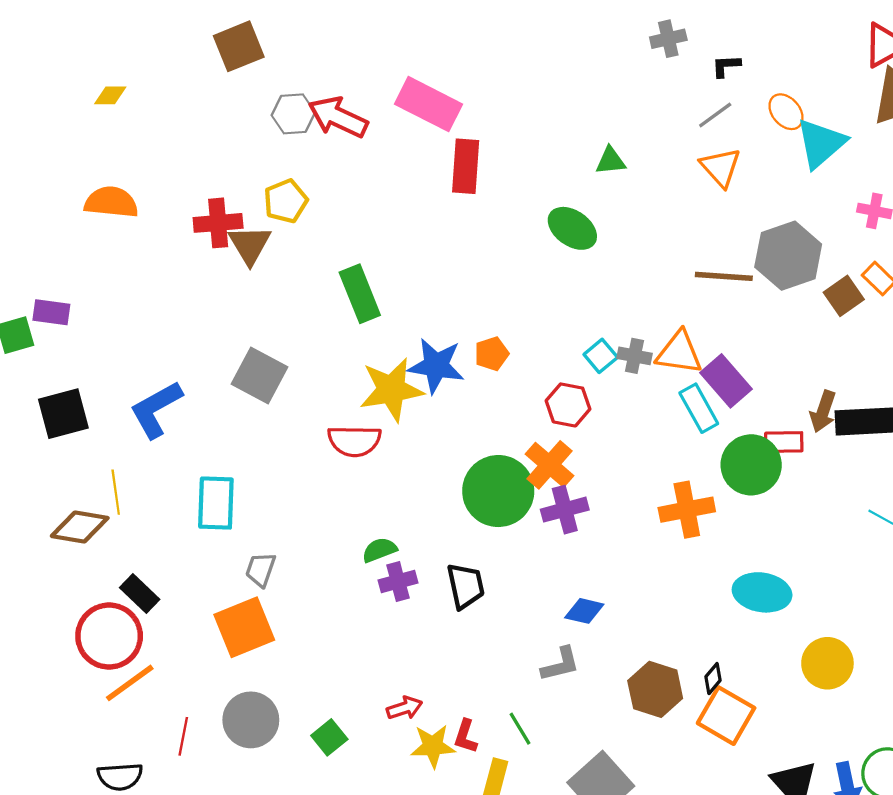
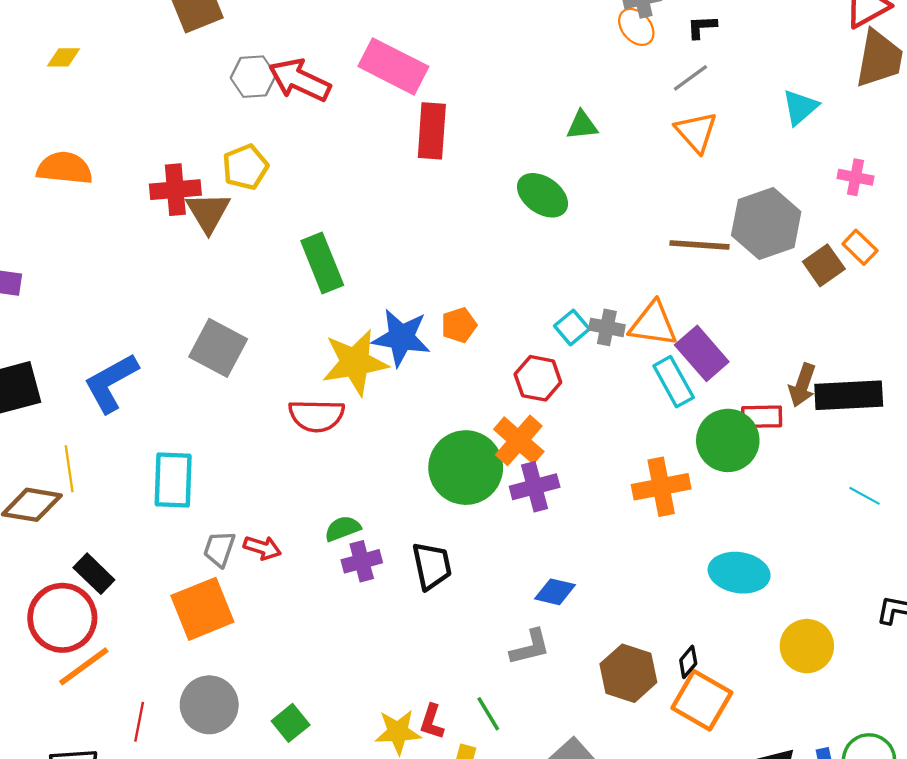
orange ellipse: (786, 112) -> (636, 27), moved
cyan triangle: (821, 143) -> (800, 107), size x0.7
red arrow: (405, 708) -> (262, 548), moved, turned 36

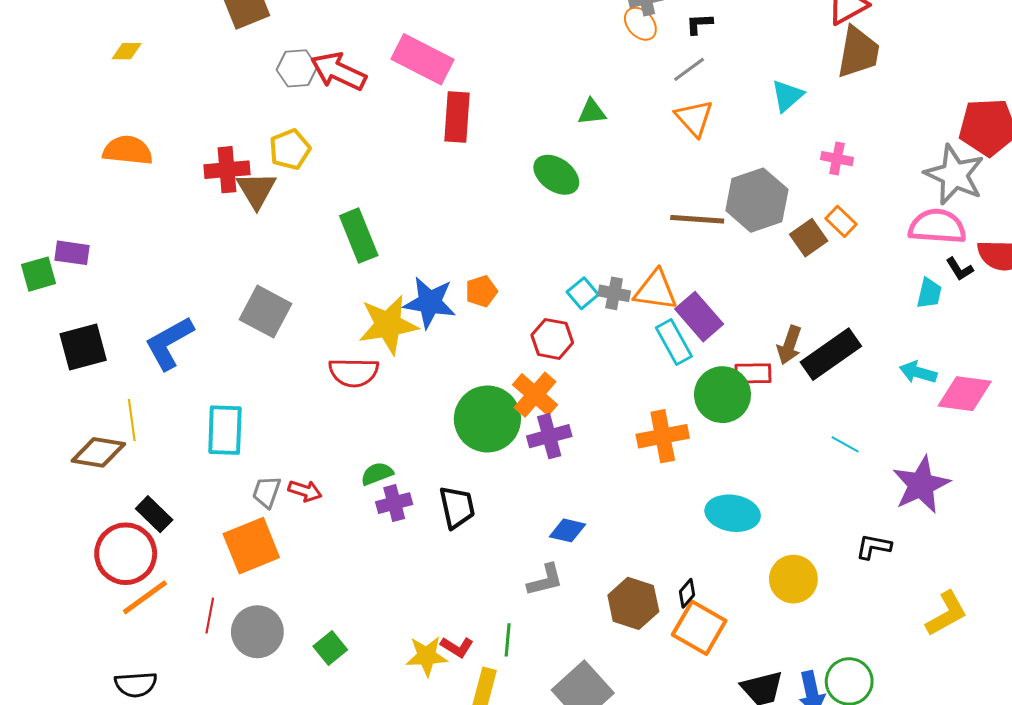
black rectangle: (849, 395) -> (831, 354), turned -32
green line: (488, 714) -> (508, 640), turned 36
red line: (139, 722) -> (210, 616), moved
red L-shape: (432, 722) -> (457, 647), turned -76

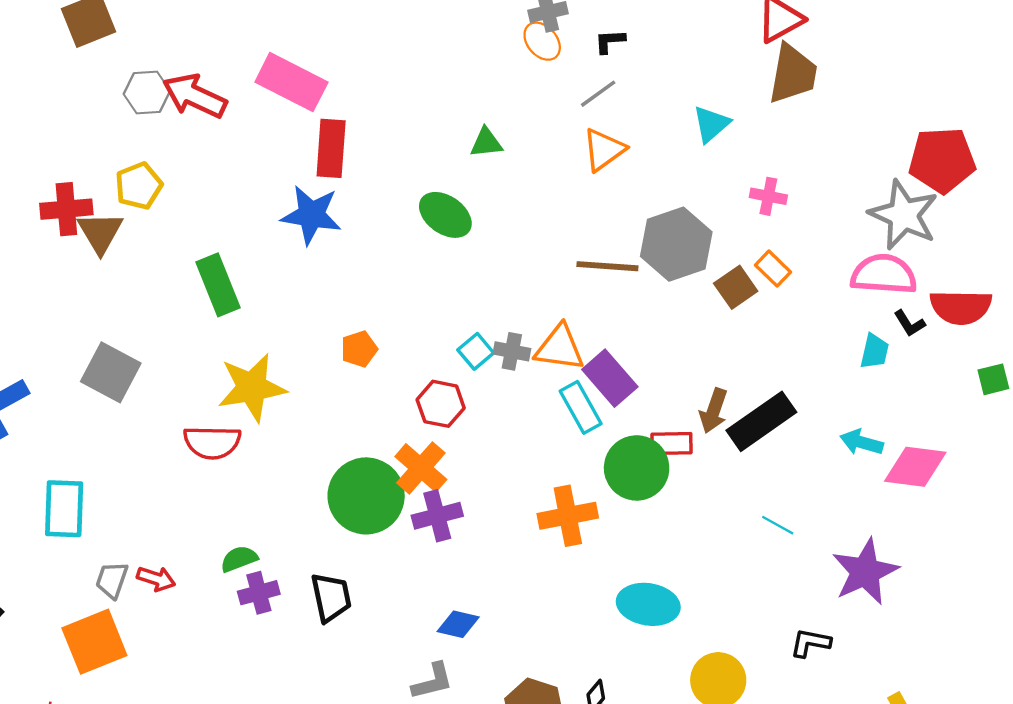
orange triangle: (694, 118) -> (604, 150), turned 36
blue star: (430, 302) -> (311, 215), moved

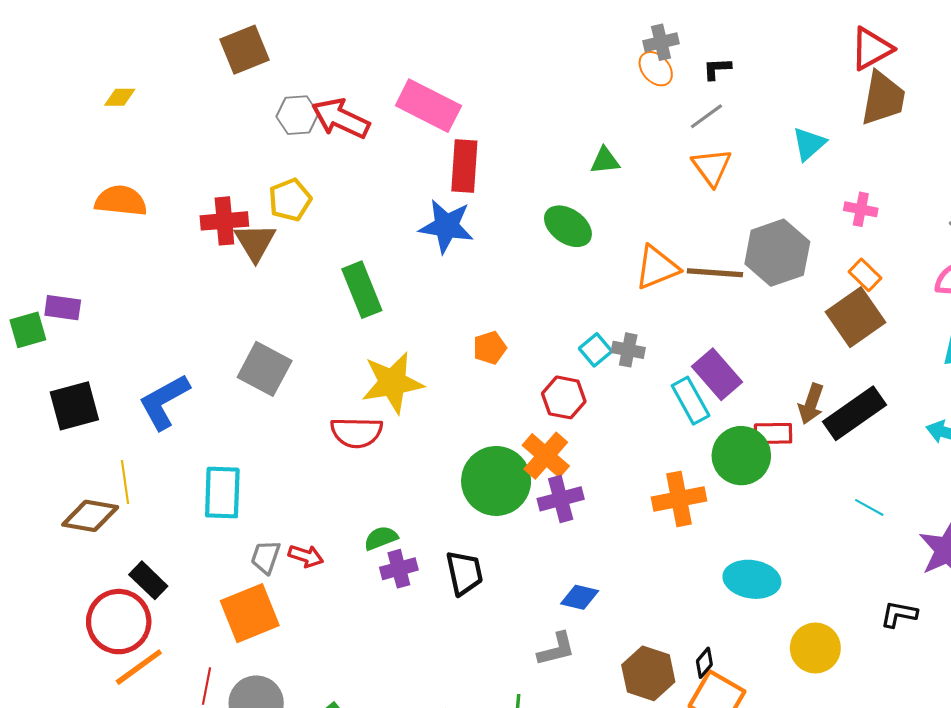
orange triangle: (604, 150) -> (712, 167), turned -30
brown square: (736, 287) -> (855, 317), moved, size x1.5
orange triangle: (560, 348) -> (657, 267), moved, turned -30

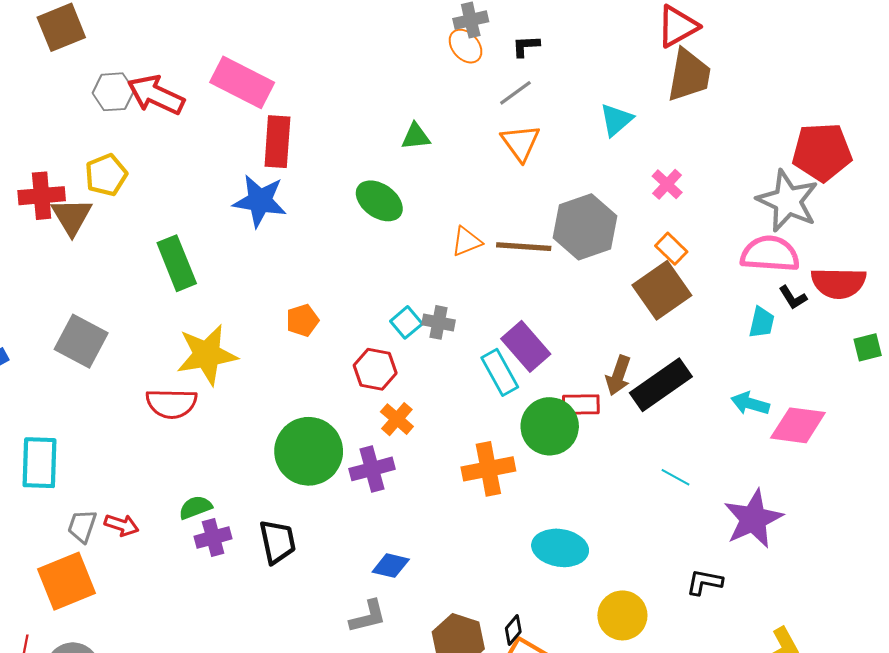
pink cross: (861, 209) -> (667, 184), turned 32
orange triangle: (657, 267) -> (467, 241), size x0.7
orange cross: (546, 456) -> (397, 419), moved, size x0.7

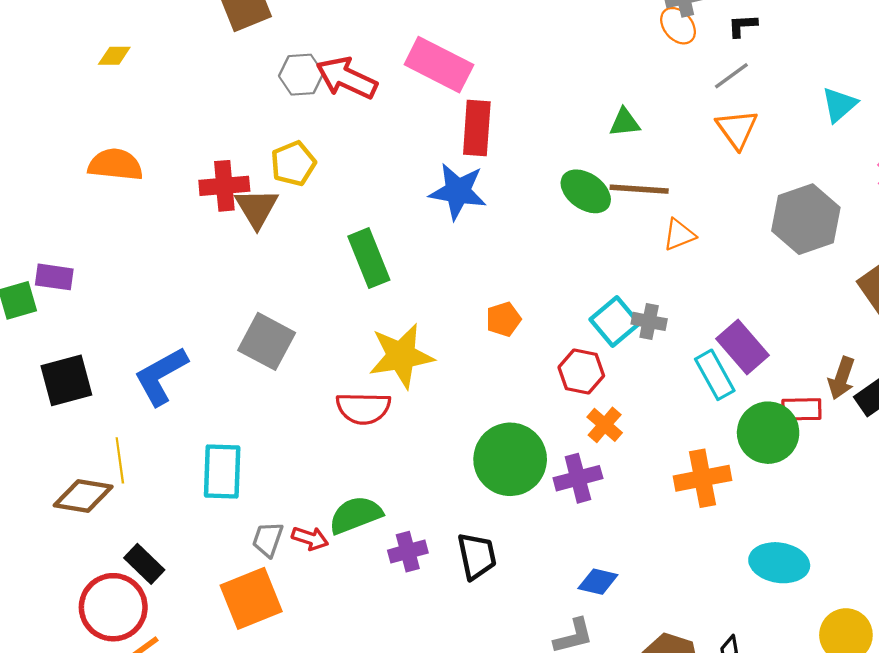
brown line: (524, 247) -> (639, 189), moved
cyan square: (406, 322) -> (615, 321), size x1.4
green semicircle: (195, 507) -> (356, 515), moved, size x1.5

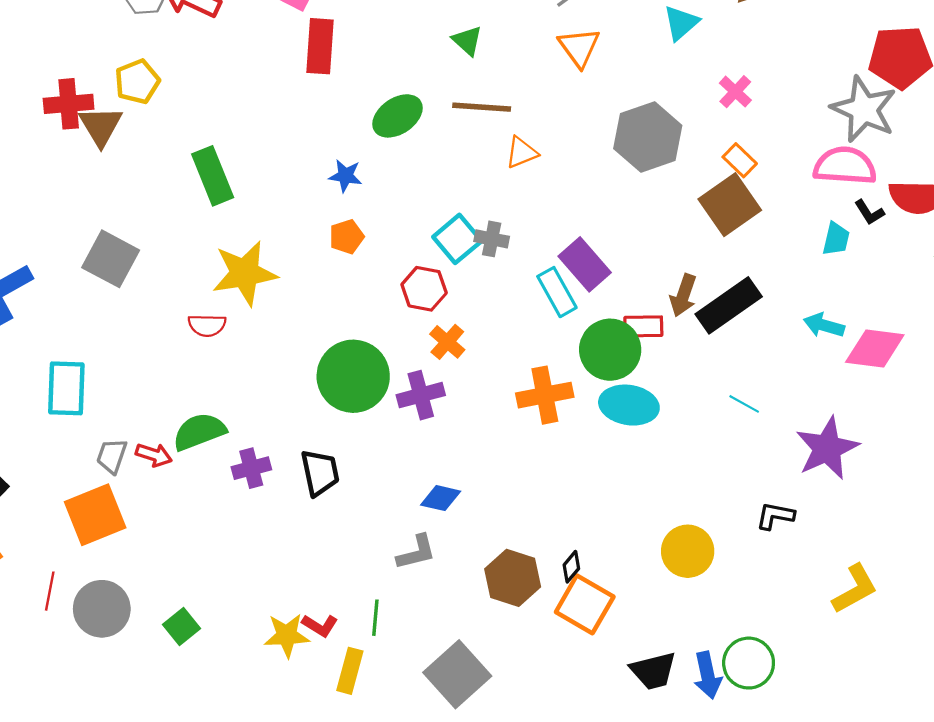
green triangle: (625, 122) -> (467, 41), turned 48
blue star: (458, 191) -> (345, 176), moved, size x0.6
green ellipse: (586, 191) -> (397, 116), moved, turned -69
red semicircle: (363, 408) -> (207, 325), size x0.7
cyan ellipse: (779, 563) -> (629, 405), moved

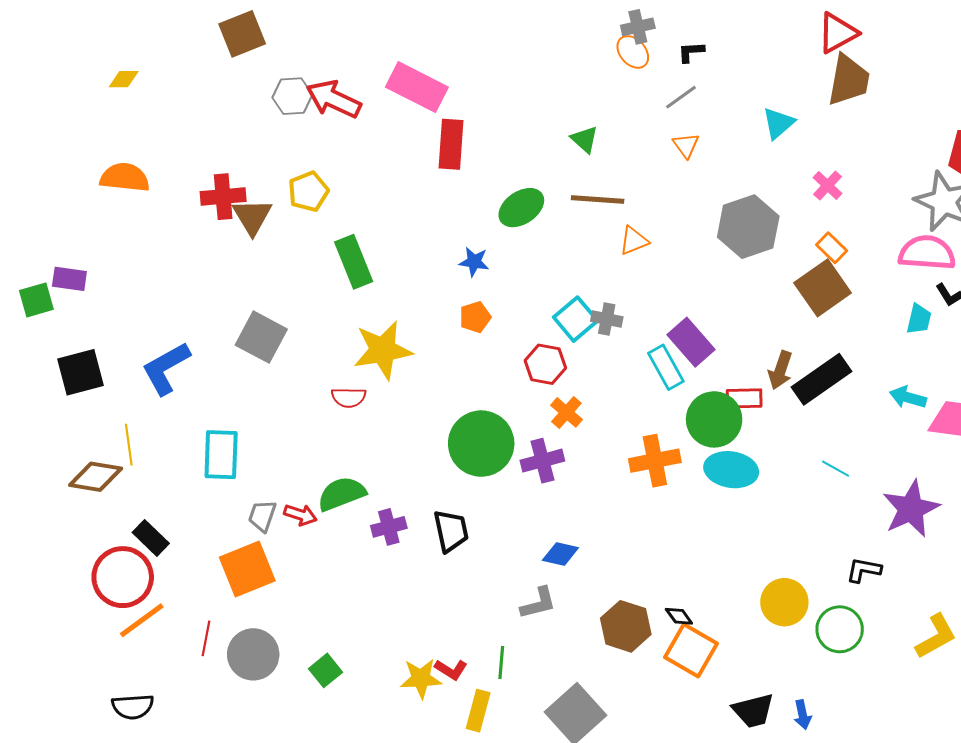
orange triangle: (579, 47) -> (686, 145), size x0.7
yellow pentagon: (137, 82) -> (308, 192), moved
black diamond: (571, 567) -> (679, 616), turned -76
green circle: (749, 663) -> (840, 629), moved
blue arrow: (708, 675) -> (802, 715), size x0.7

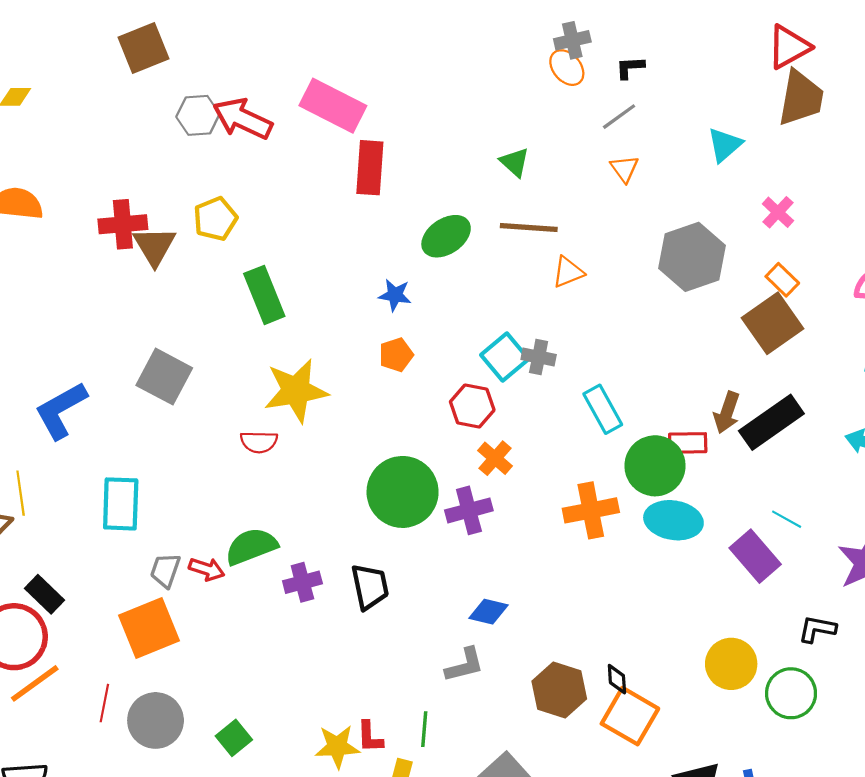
purple rectangle: (691, 342) -> (755, 556), moved
black diamond: (679, 616) -> (617, 679), turned 32
red L-shape: (451, 669) -> (370, 737), turned 56

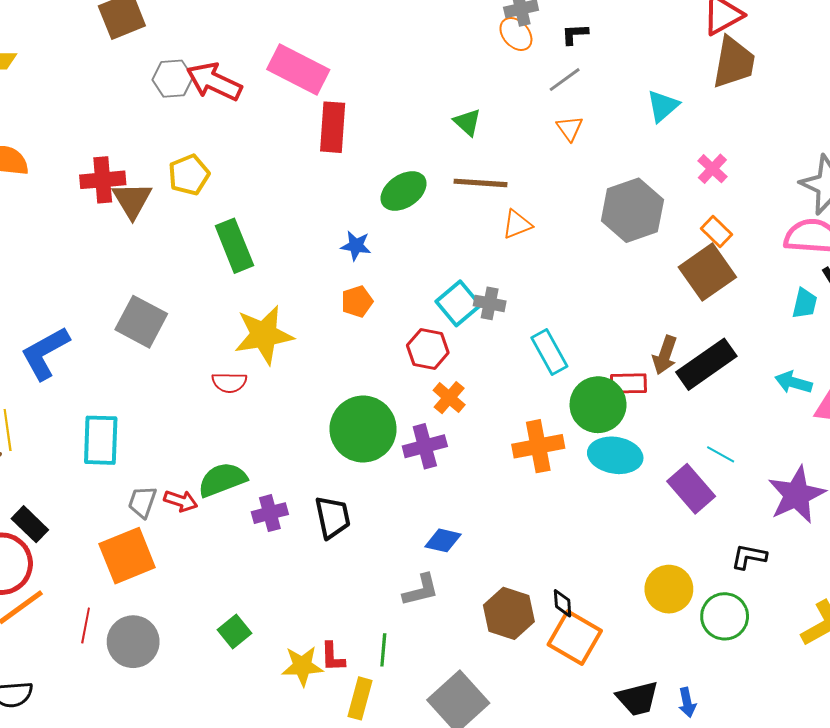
green square: (234, 738) -> (234, 632), moved

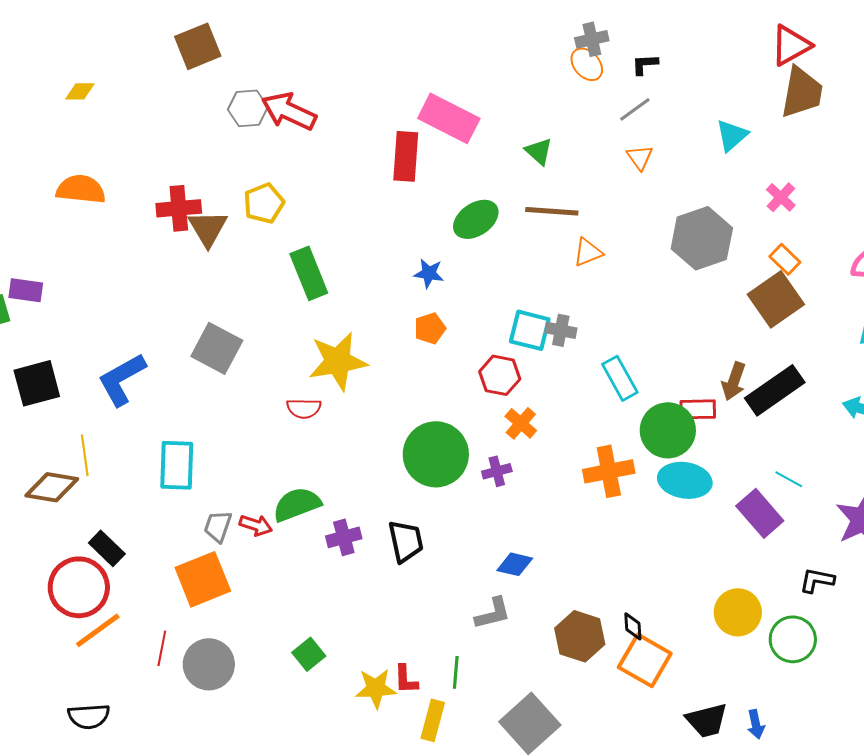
pink rectangle: (298, 69) -> (449, 118), moved
cyan square: (458, 303) -> (530, 330), turned -36
purple cross: (425, 446) -> (497, 471), size x0.7

